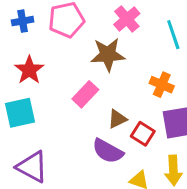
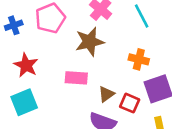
pink rectangle: (85, 94) -> (76, 78), turned 60

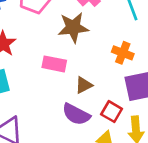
red square: (130, 103) -> (112, 112), moved

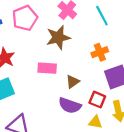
orange cross: (123, 53) -> (100, 52), turned -35

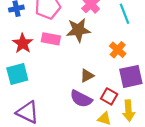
orange cross: (100, 52) -> (118, 50), turned -35
pink rectangle: (47, 68) -> (51, 39), moved

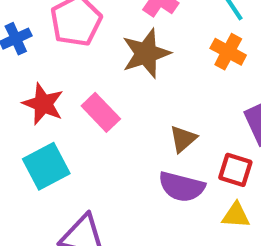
pink rectangle: (51, 39) -> (101, 112), moved, turned 48
orange cross: (118, 50) -> (228, 52), moved

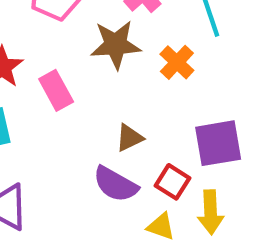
orange cross: (228, 52) -> (177, 62), moved

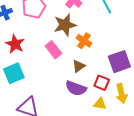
orange cross: (177, 62) -> (84, 41), moved
pink rectangle: (56, 90) -> (53, 50), moved

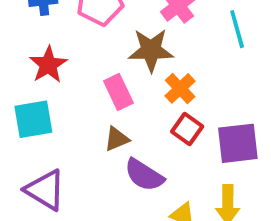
brown triangle: (79, 66) -> (117, 139), moved
red square: (102, 83) -> (187, 129), moved

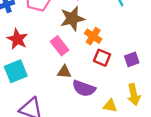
brown triangle: (117, 139) -> (64, 72), turned 40
purple square: (238, 143) -> (132, 59), size x0.6

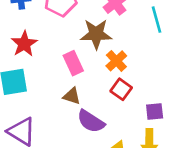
purple square: (132, 59) -> (155, 112), moved

